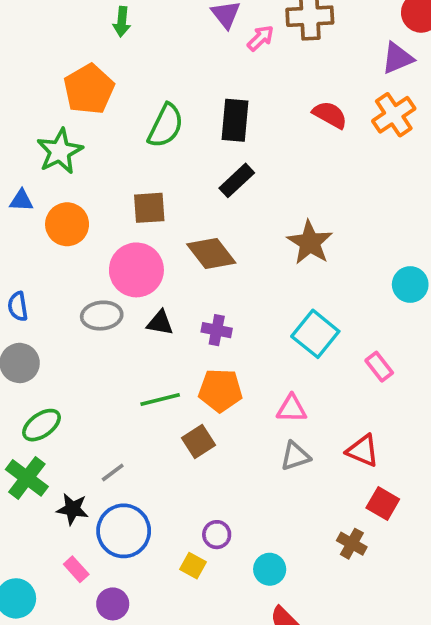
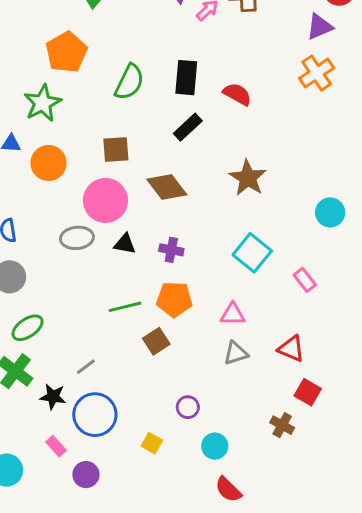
red semicircle: (330, 115) -> (237, 94), moved
purple circle: (217, 535) -> (188, 407), moved

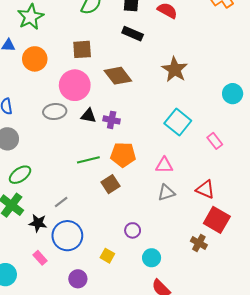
black rectangle: (188, 127) -> (133, 34), turned 66
purple cross: (171, 250) -> (112, 120), moved
red square: (308, 392) -> (217, 220), size x1.4
purple circle: (86, 475) -> (78, 279), moved

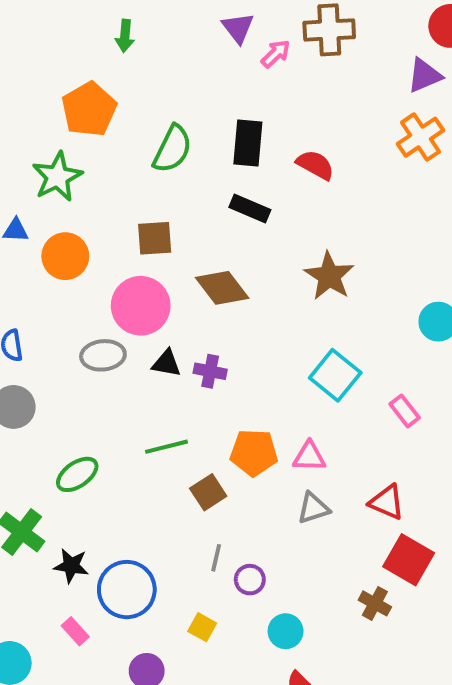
orange pentagon: (123, 155) -> (254, 453), moved
green ellipse: (20, 175) -> (77, 474), moved
gray line: (61, 202) -> (216, 558), moved, turned -40

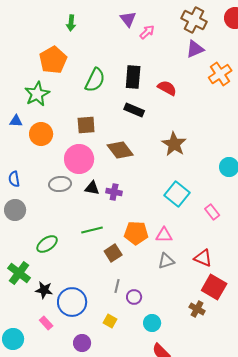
brown cross: (329, 30) -> (194, 20), moved, turned 30
purple triangle: (424, 76) -> (195, 49), moved

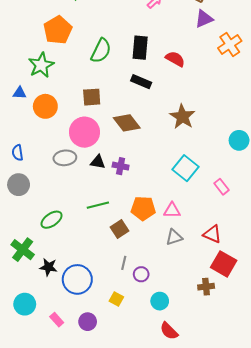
brown cross: (197, 309) -> (206, 287), turned -35
pink rectangle: (46, 323) -> (57, 320), moved
cyan circle: (13, 339) -> (25, 304), moved

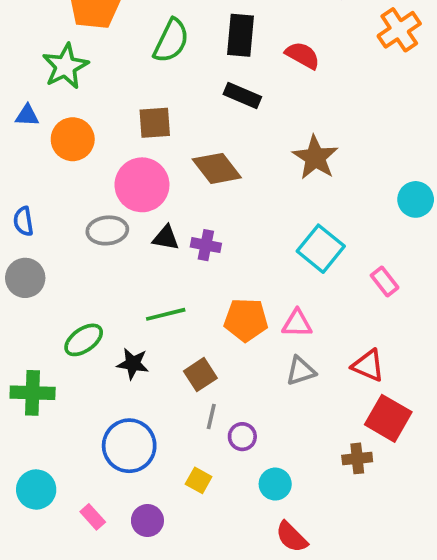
brown square: (120, 229) -> (200, 375), moved
green cross: (23, 250) -> (33, 393), turned -35
black star: (48, 267) -> (133, 364), moved

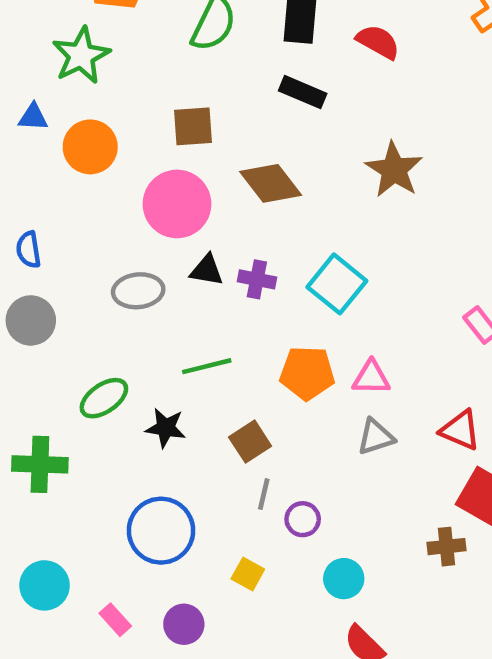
gray ellipse: (107, 230) -> (138, 291), moved
cyan square: (321, 249) -> (337, 284), moved

